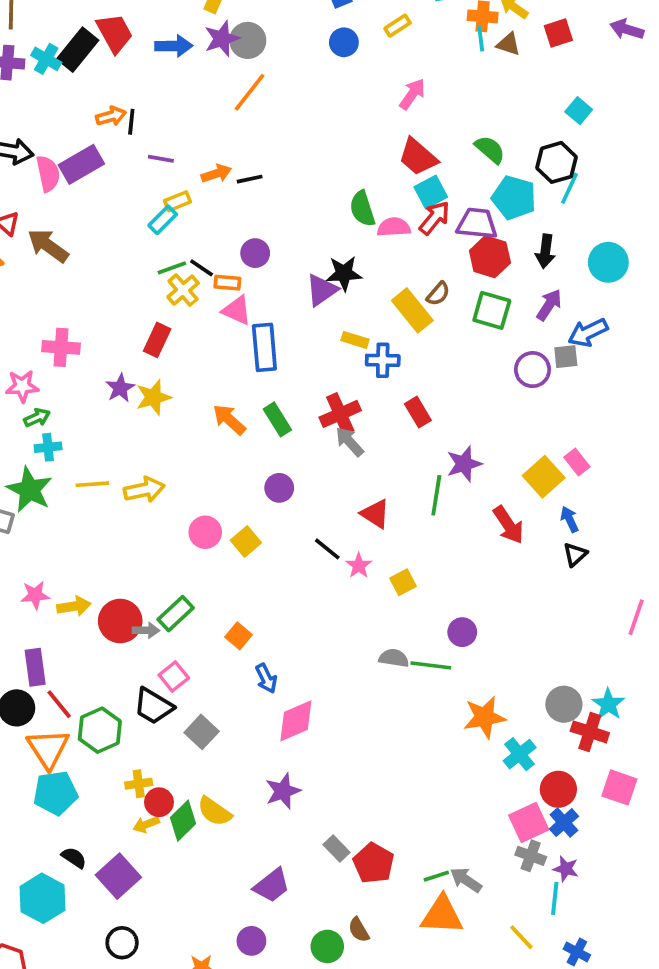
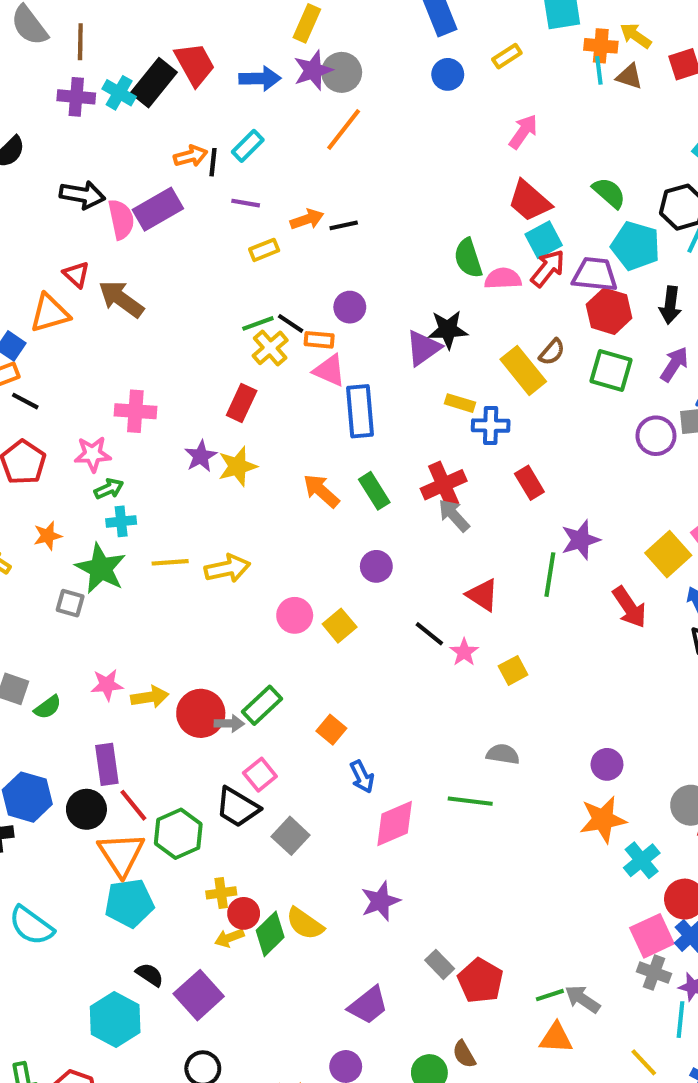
cyan rectangle: (163, 220) -> (248, 146), moved
purple circle: (462, 632) -> (607, 764), moved
green line: (431, 665) -> (470, 801), moved
orange triangle: (442, 915) -> (556, 1038), size x0.7

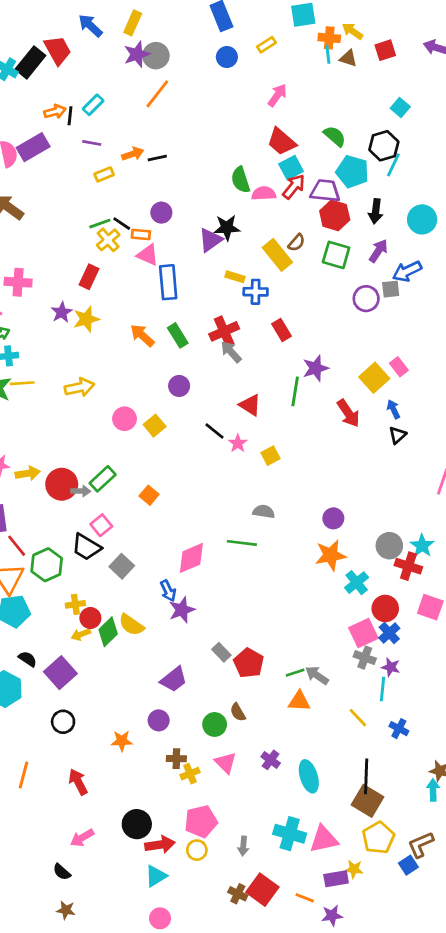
blue arrow: (260, 78) -> (90, 26), moved, turned -136
yellow line: (170, 562) -> (22, 383), moved
blue arrow: (362, 777) -> (168, 591), moved

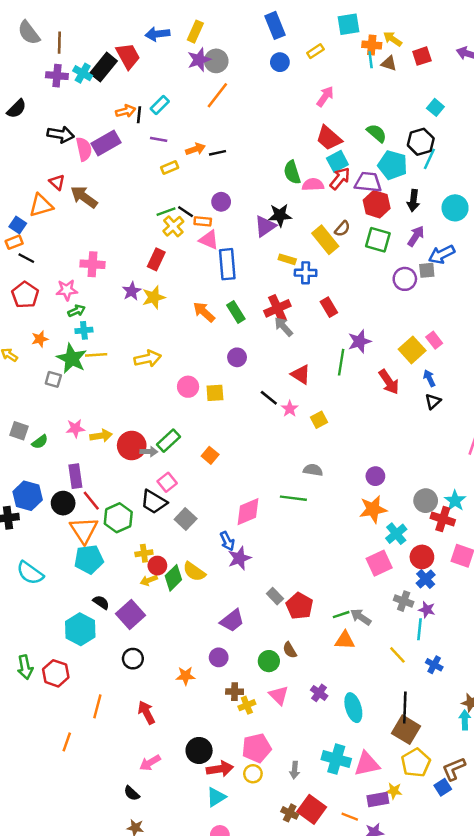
blue arrow: (90, 26) -> (157, 34), turned -50
yellow square: (155, 426) -> (215, 393), turned 36
pink square: (363, 633) -> (379, 563), moved

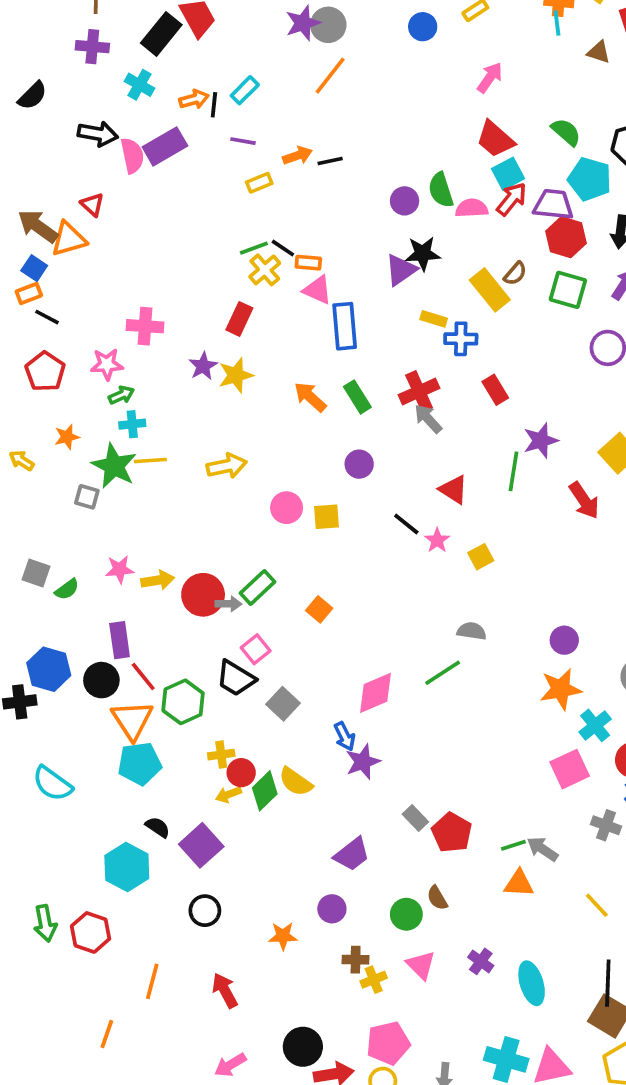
brown triangle: (389, 63) -> (599, 52), moved
cyan cross: (83, 73) -> (140, 85), moved
brown arrow: (84, 197) -> (38, 226), moved
purple circle: (221, 202) -> (405, 201), moved
green line: (293, 498) -> (443, 673), turned -40

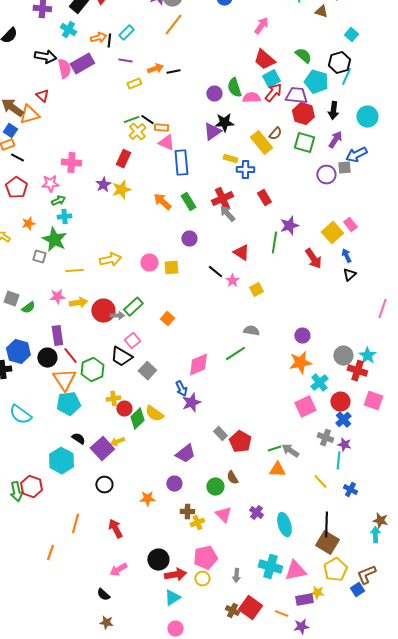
yellow line: (150, 460) -> (74, 271), moved
yellow arrow: (227, 466) -> (110, 260), moved
yellow arrow: (228, 794) -> (117, 442), moved
red hexagon: (91, 932) -> (31, 487), moved

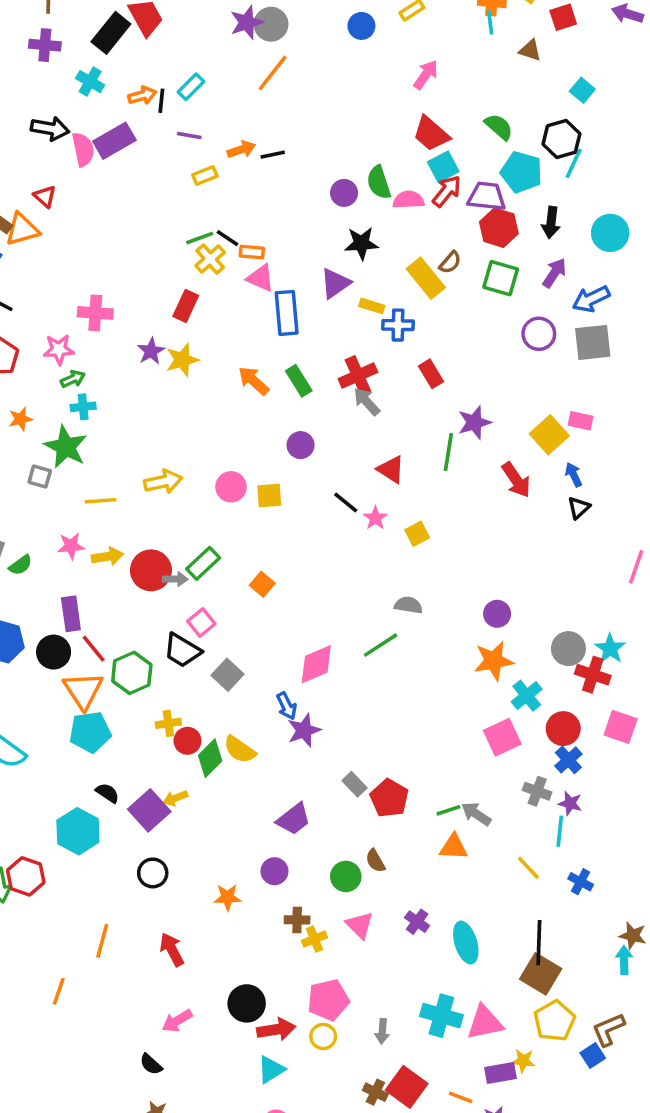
purple triangle: (212, 132) -> (335, 283), moved
gray square: (344, 168) -> (593, 342), moved, size x1.6
pink rectangle: (350, 225) -> (581, 421), turned -40

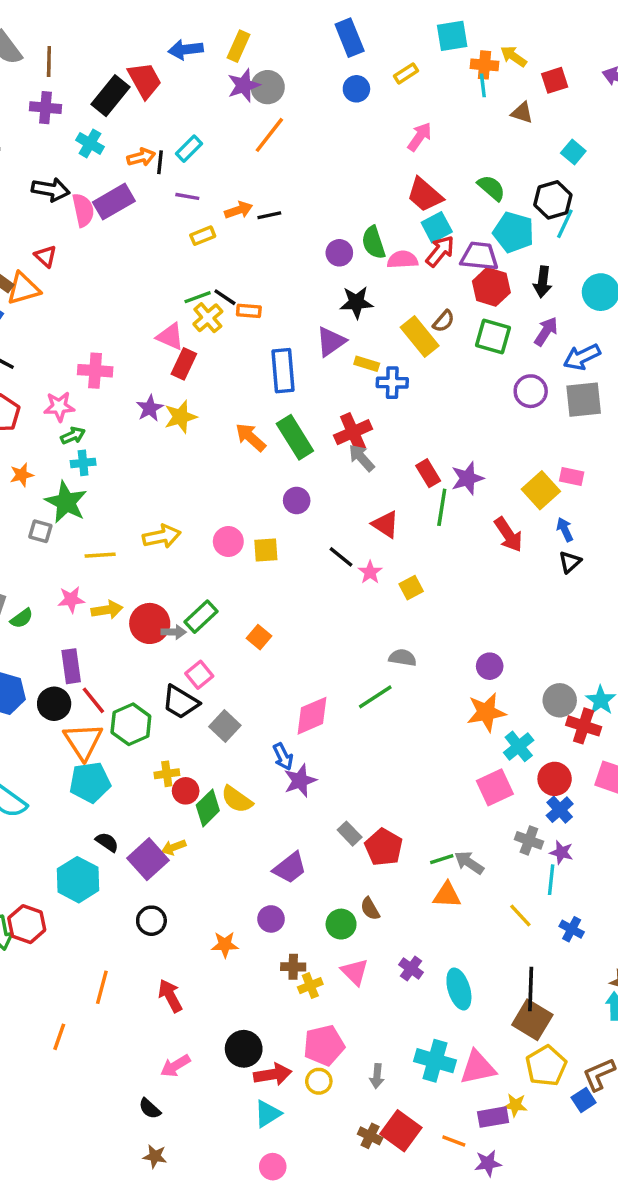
pink triangle: (261, 278) -> (170, 336), moved
red rectangle: (431, 374) -> (428, 473), moved
green rectangle: (299, 381) -> (295, 437), size x1.4

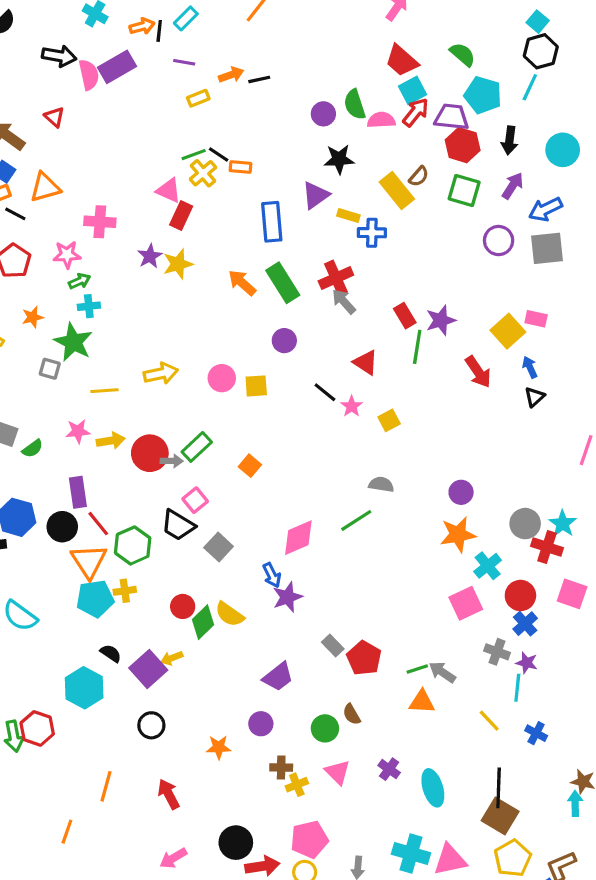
black hexagon: (553, 200) -> (541, 51), moved
orange triangle: (23, 289) -> (45, 187), moved
yellow cross: (167, 774) -> (125, 591), moved

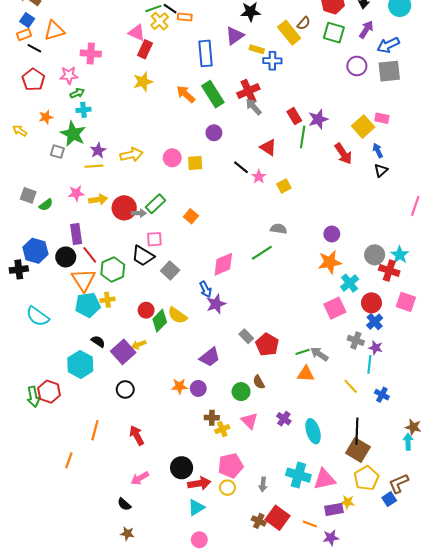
purple star: (150, 256) -> (98, 151), moved
pink square: (195, 500) -> (154, 239), turned 35
orange star: (219, 747) -> (179, 386), moved

